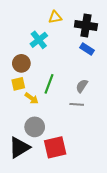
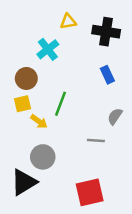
blue rectangle: (87, 49) -> (107, 75), moved, turned 32
gray semicircle: (82, 86) -> (115, 116), moved
gray line: (77, 104) -> (96, 140), moved
red square: (55, 147) -> (90, 192), moved

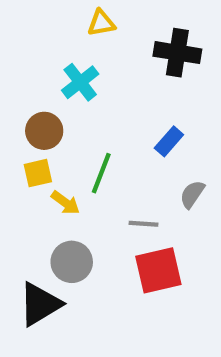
yellow triangle: (68, 21) -> (101, 23), moved
blue rectangle: (107, 75) -> (169, 141), moved, turned 66
gray line: (96, 140) -> (144, 224), moved
red square: (90, 192) -> (158, 270), moved

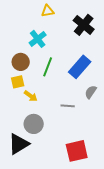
black cross: (177, 53) -> (84, 25), turned 30
blue rectangle: (169, 141) -> (80, 67), size x1.6
green line: (101, 173) -> (48, 67), moved
red square: (158, 270) -> (77, 151), moved

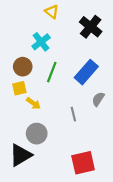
yellow triangle: (48, 11) -> (52, 12), turned 48
gray line: (68, 106) -> (73, 114), turned 72

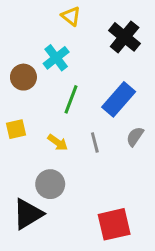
brown circle: (23, 67) -> (23, 77), moved
yellow square: (19, 88) -> (16, 129), moved
yellow arrow: (33, 103) -> (58, 143), moved
gray line: (73, 114) -> (95, 143), moved

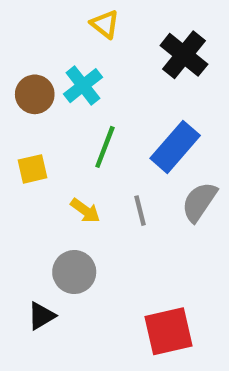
brown circle: (23, 77) -> (35, 94), moved
yellow square: (16, 129) -> (33, 169), moved
gray semicircle: (135, 137) -> (199, 202), size x1.4
black triangle: (28, 214) -> (41, 316), size x0.6

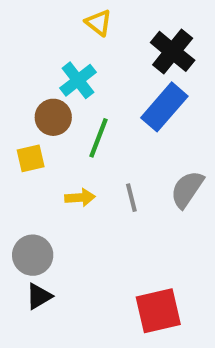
brown circle: (35, 94) -> (53, 117), moved
blue rectangle: (175, 147) -> (164, 107), moved
yellow arrow: (85, 211) -> (80, 198), turned -40
gray circle: (74, 272) -> (33, 255), moved

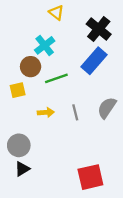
green line: (99, 138) -> (56, 78), turned 50

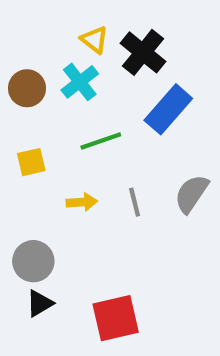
yellow triangle: (56, 13) -> (94, 40), moved
black cross: (99, 29) -> (143, 52), moved
brown circle: (31, 67) -> (27, 88), moved
red square: (90, 177) -> (116, 318), moved

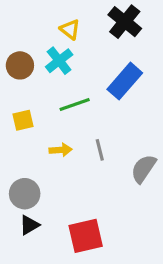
black cross: (143, 52) -> (125, 22), moved
gray semicircle: (191, 194) -> (144, 169), moved

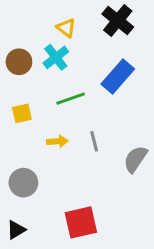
black triangle: (29, 225) -> (16, 230), moved

